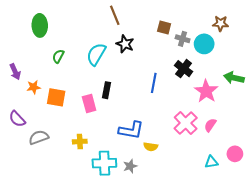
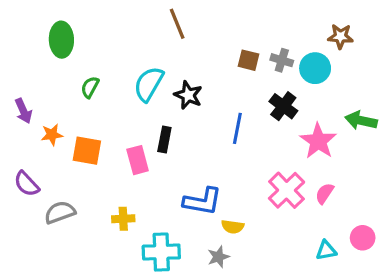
brown square: (164, 28) -> (248, 60), moved
black star: (125, 44) -> (188, 95), moved
gray star: (130, 166) -> (218, 257), moved

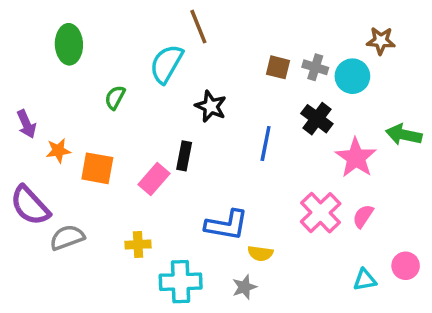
cyan semicircle: (149, 84) -> (166, 64), moved
green semicircle: (90, 87) -> (115, 97), moved
pink rectangle: (138, 160) -> (154, 179), turned 56
purple semicircle: (27, 184) -> (30, 206), size x1.4

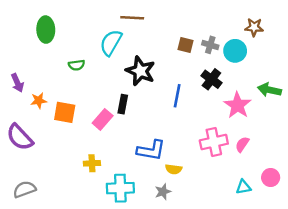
brown line: (198, 27) -> (132, 18), turned -65
green semicircle: (115, 97) -> (77, 65), turned -126
black star: (211, 106) -> (140, 71), size x1.4
pink cross: (321, 213) -> (214, 142), turned 32
gray semicircle: (67, 237) -> (24, 189), moved

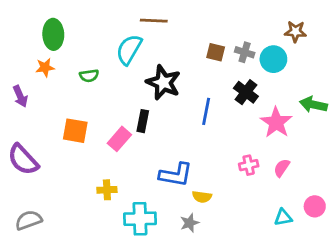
orange star: (39, 101) -> (45, 67), moved
pink cross: (214, 142) -> (249, 165), size x0.6

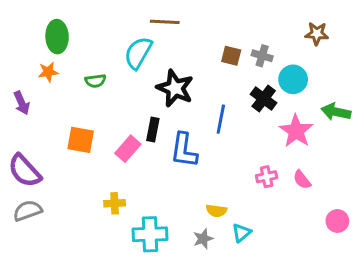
cyan circle: (273, 59) -> (293, 79), moved
pink semicircle: (282, 168) -> (302, 180), turned -72
blue L-shape: (176, 175) -> (184, 150), moved, turned 88
cyan triangle: (283, 217) -> (241, 233), moved, turned -30
gray semicircle: (29, 220) -> (28, 211), moved

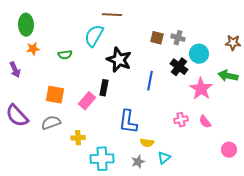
brown star: (317, 34) -> (233, 43), moved
green ellipse: (57, 37) -> (26, 25), moved
blue L-shape: (184, 150) -> (128, 122), moved
gray semicircle: (28, 211) -> (51, 123), moved

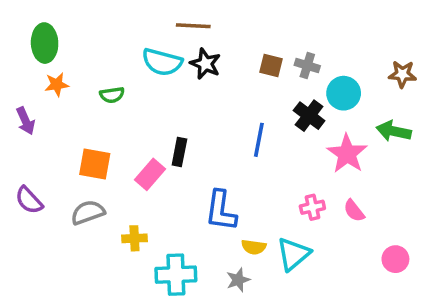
cyan semicircle: (94, 36) -> (162, 62), turned -105
black star: (119, 60) -> (205, 64), moved, size x0.7
purple semicircle: (17, 116) -> (29, 200), size x0.7
cyan triangle: (164, 158) -> (293, 254), moved, size x1.5

